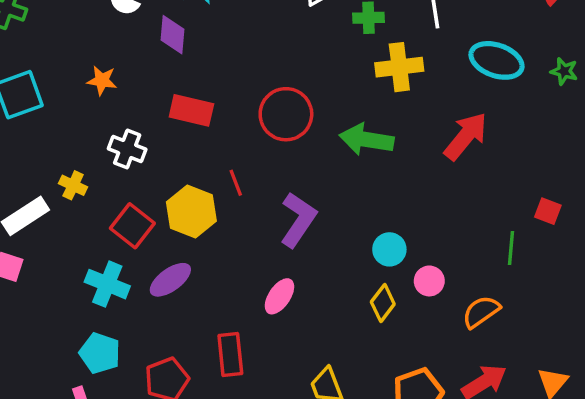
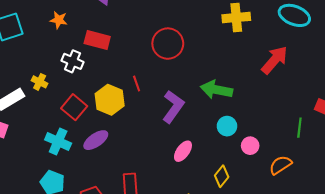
red rectangle: (191, 110) -> (97, 40), moved
green arrow: (366, 140) -> (216, 90), moved
pink ellipse: (279, 296) -> (183, 151), moved
yellow diamond: (383, 303) -> (222, 176), moved

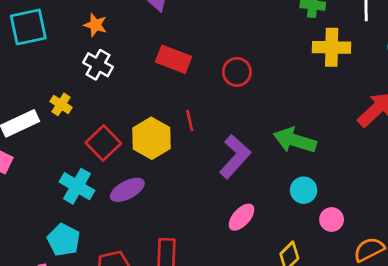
red rectangle: (97, 40) -> (174, 59), moved
red circle: (168, 44) -> (237, 72), size x0.7
white cross: (72, 61) -> (98, 65), moved

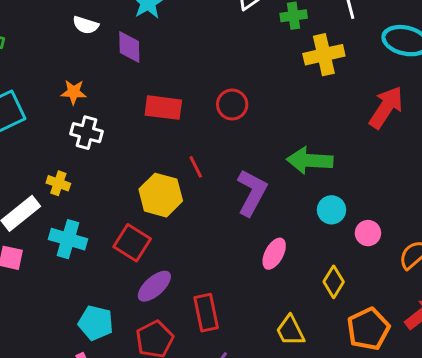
red square: (103, 143) -> (132, 243), moved
cyan cross: (77, 186) -> (68, 239), moved
purple ellipse: (127, 190) -> (154, 286), moved

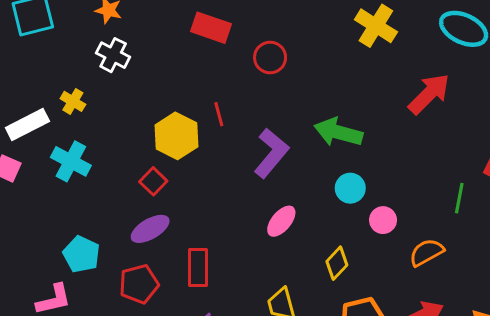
yellow cross: (324, 55) -> (376, 26), turned 33
red rectangle: (163, 108) -> (211, 28), moved
red square: (132, 243) -> (153, 181), moved, size x0.7

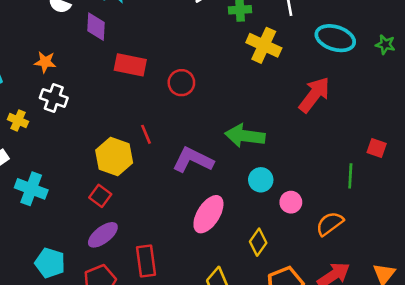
yellow cross: (73, 101) -> (18, 120), moved
purple L-shape: (271, 153) -> (193, 160), turned -96
pink ellipse: (281, 221) -> (208, 214), size x1.4

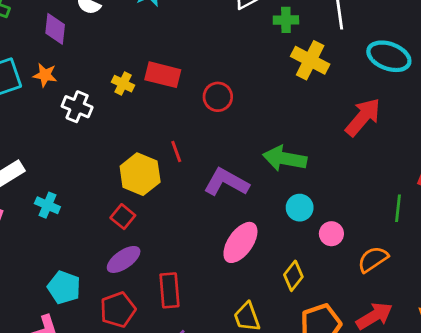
purple diamond: (96, 27) -> (55, 29), moved
orange star: (45, 62) -> (45, 75), moved
yellow cross: (18, 120) -> (123, 84), moved
cyan cross: (31, 189) -> (47, 205), size x0.7

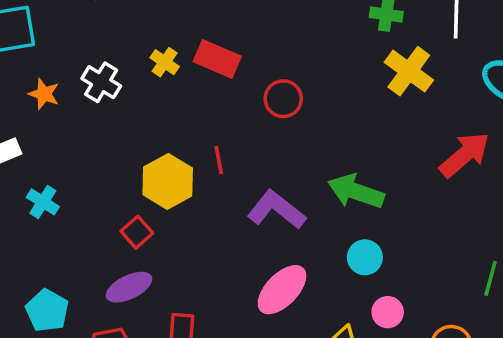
orange star: (45, 75) -> (44, 94), moved
pink circle: (331, 234) -> (388, 312), moved

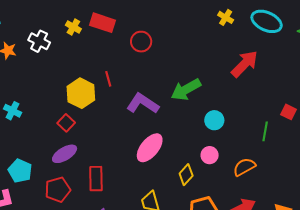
yellow cross: (409, 71) -> (226, 17), moved, size x0.6
green arrow: (356, 191) -> (186, 90), turned -44
cyan circle: (365, 257) -> (214, 120), moved

